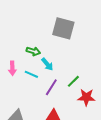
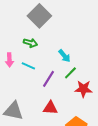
gray square: (63, 28) -> (39, 16), moved, turned 30
cyan arrow: (47, 64) -> (64, 56), moved

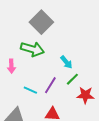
green arrow: (30, 43) -> (32, 49), size x1.6
cyan line: (28, 66) -> (30, 90), moved

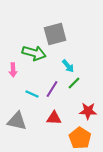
gray square: (41, 22) -> (55, 34), moved, turned 30
red star: (85, 95) -> (88, 111), moved

